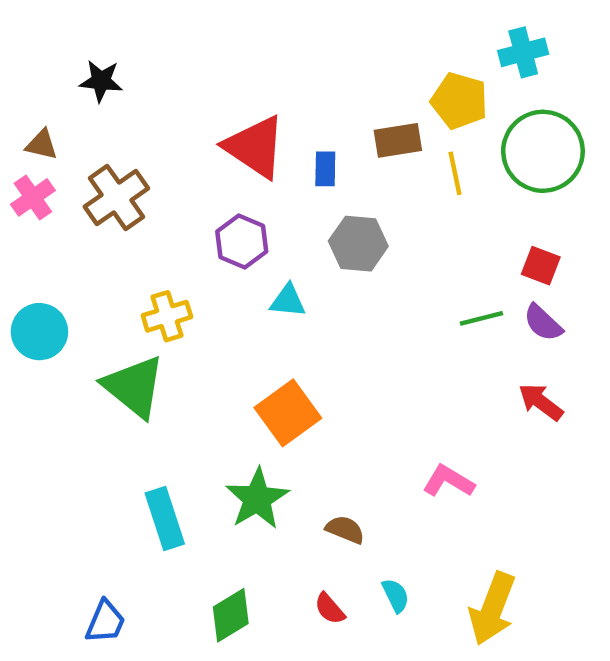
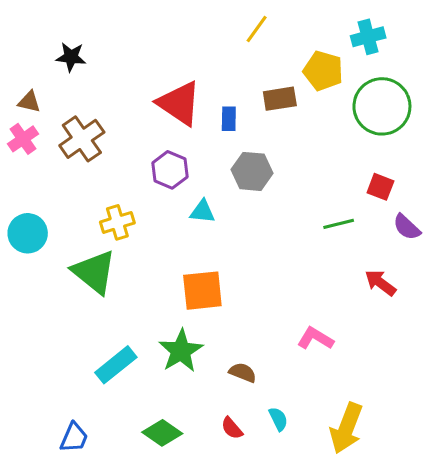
yellow line: (455, 173) -> (257, 29), moved, turned 48
purple semicircle: (543, 323) -> (407, 227), moved
orange square: (288, 413) -> (202, 291), turned 30
cyan rectangle: (165, 518) -> (116, 365), turned 69
green diamond: (231, 615) -> (162, 433), turned 66

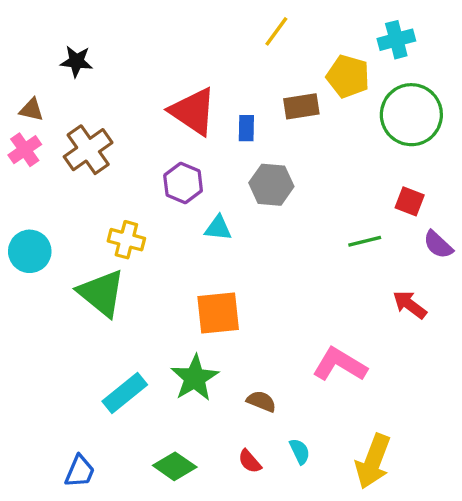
yellow cross: (117, 222) -> (126, 240), turned 32
pink L-shape: (315, 338) -> (340, 365), size x1.4

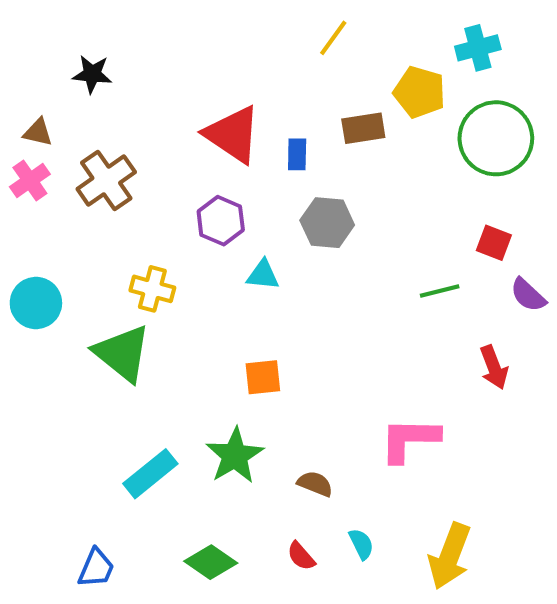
red arrow: (410, 305) -> (494, 367), turned -148
orange square: (218, 313) -> (263, 377), size x0.7
pink L-shape: (340, 365) -> (410, 440), turned -30

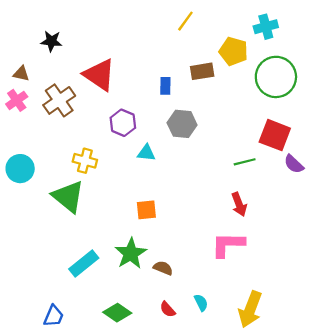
red triangle: (233, 134) -> (99, 75), moved
red square: (494, 243) -> (275, 135), size x1.6
red arrow: (494, 367) -> (239, 204), moved
brown semicircle: (315, 484) -> (163, 268), moved

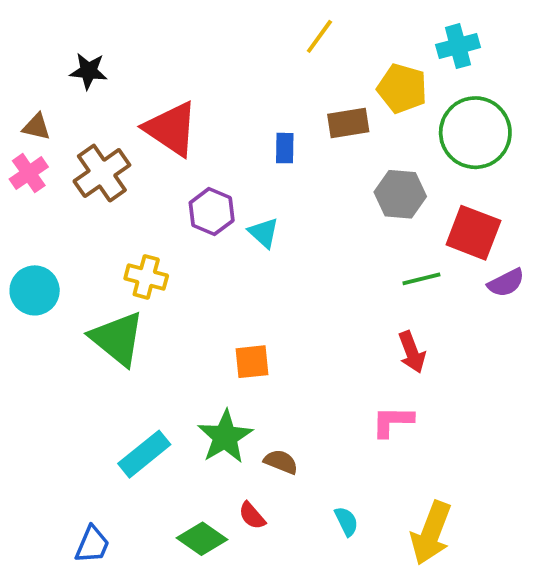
gray hexagon: (182, 124) -> (400, 194), moved
cyan triangle: (146, 153) -> (264, 233), moved, turned 36
purple semicircle: (294, 164) -> (506, 283), turned -70
pink L-shape: (228, 245) -> (393, 421), size x0.7
red semicircle: (168, 309) -> (252, 516), moved

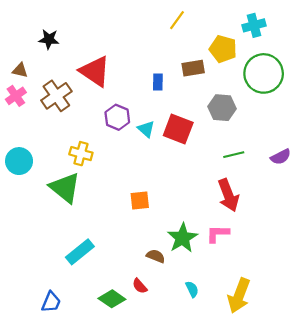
red square: (473, 233) -> (178, 129), moved
red arrow: (412, 352) -> (228, 195), size x1.4
green star: (225, 437) -> (182, 238), moved

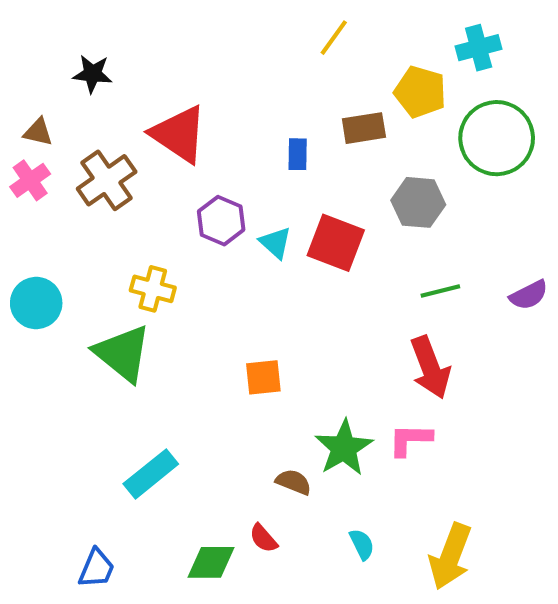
green diamond: (112, 299) -> (211, 562), turned -35

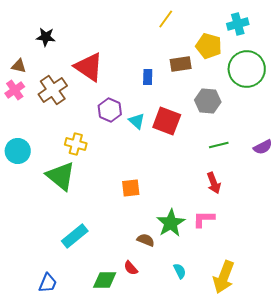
red arrow: (430, 367) -> (214, 183), size x0.7

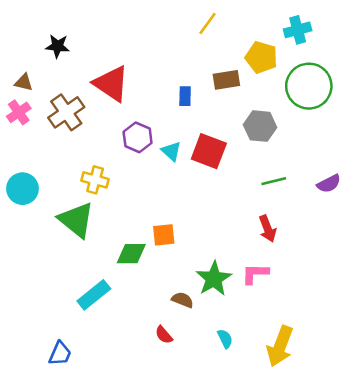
green diamond: (105, 280) -> (131, 254), moved

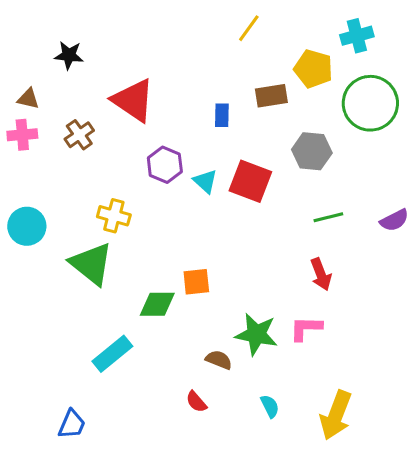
pink cross: (19, 112) -> (22, 135), turned 30
brown cross: (66, 112) -> (79, 135), size x0.7
green star: (214, 279) -> (256, 334), turned -30

